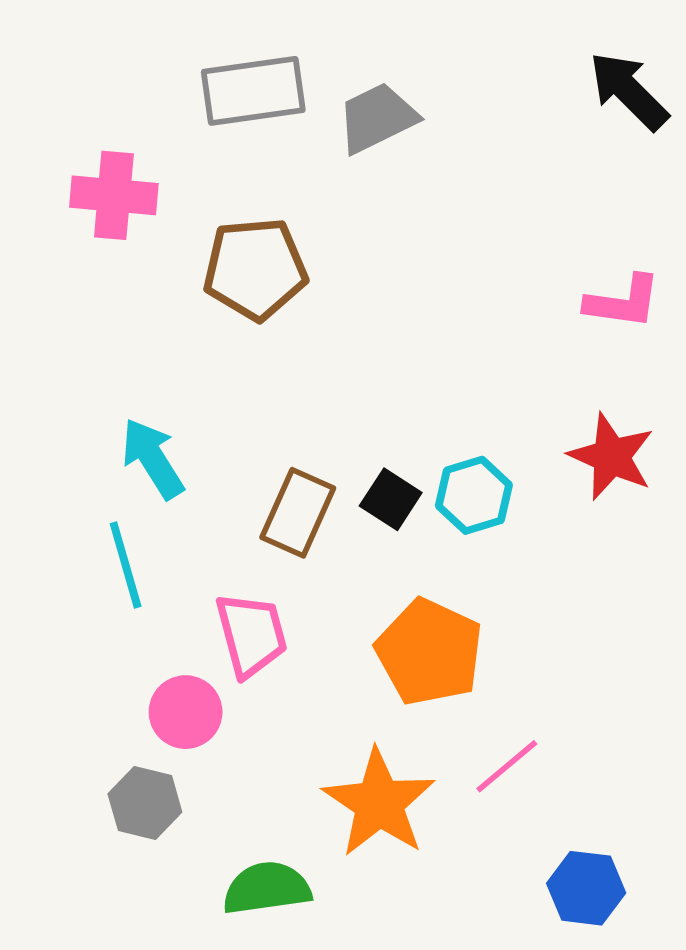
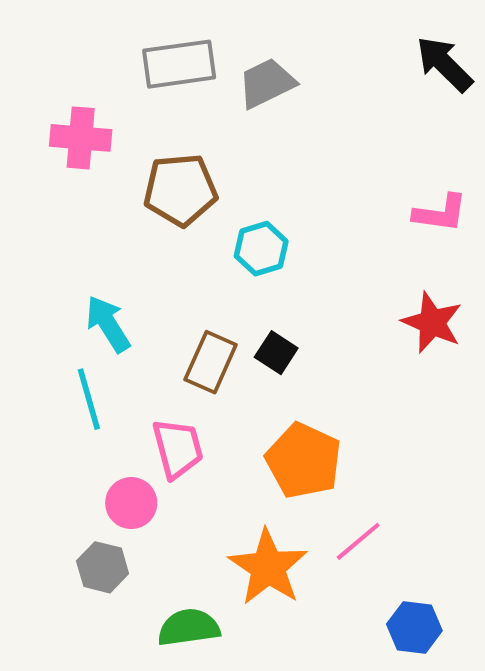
cyan hexagon: (474, 495) -> (261, 249), moved

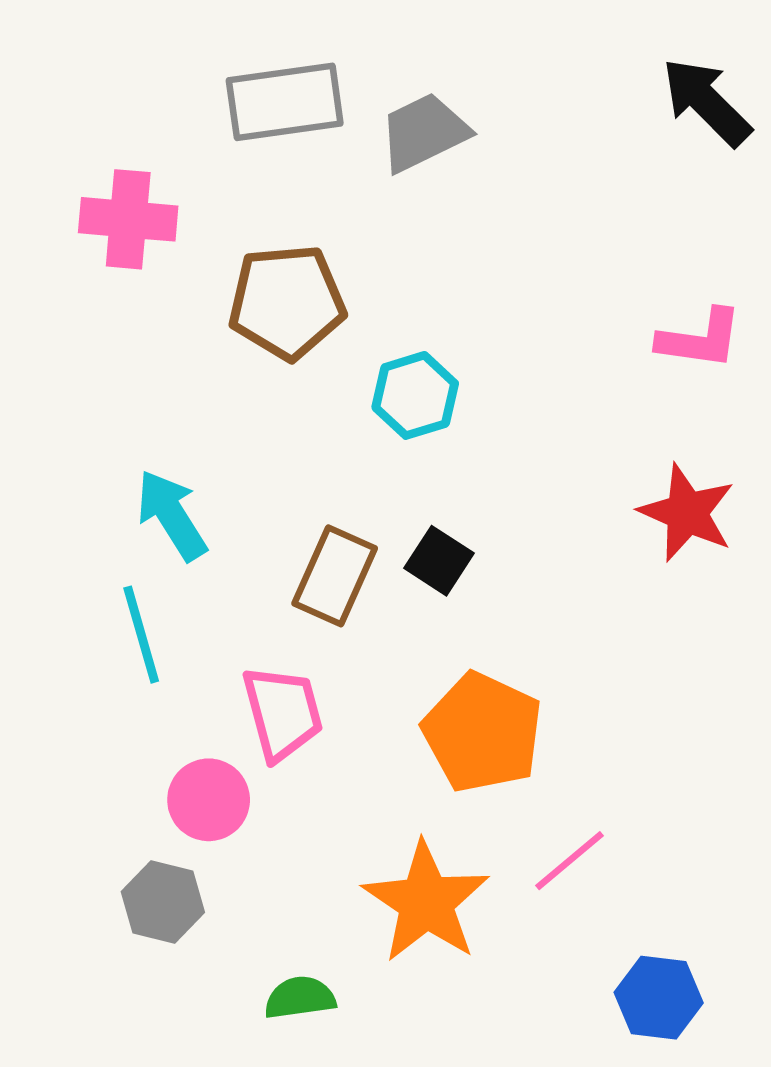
green semicircle: (189, 627) -> (300, 998), size x0.7

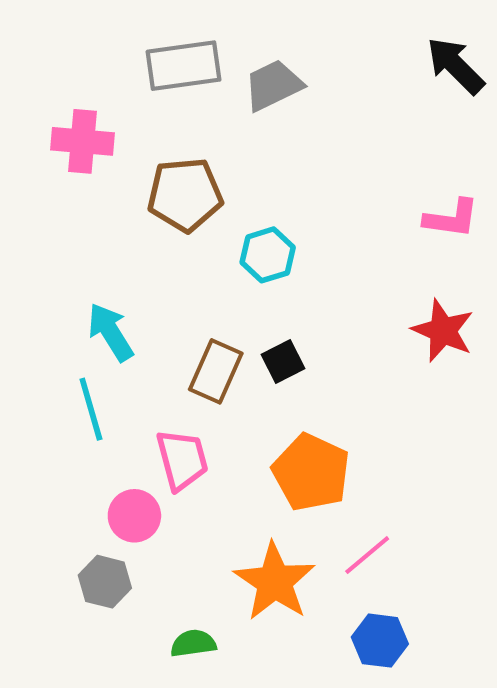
black square: (439, 561) -> (283, 362), turned 30
blue hexagon: (659, 998) -> (380, 641), moved

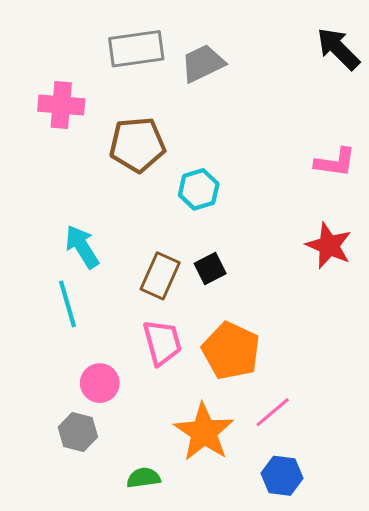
pink trapezoid: (182, 460) -> (162, 342), moved

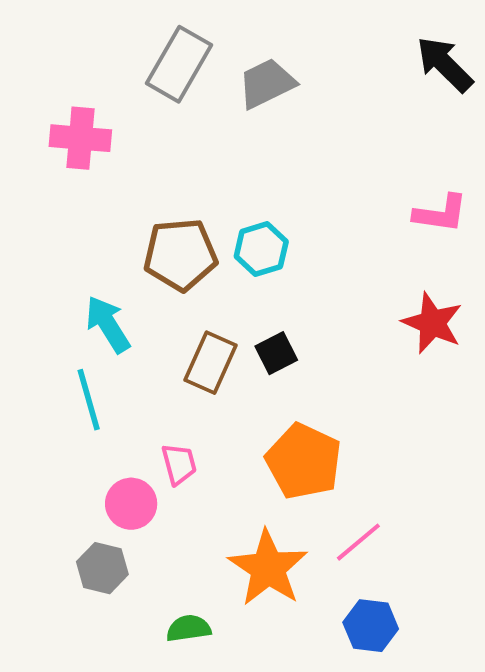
gray rectangle: (136, 49) -> (179, 64), turned -52
brown pentagon: (137, 145) -> (180, 255), moved
pink trapezoid: (162, 342) -> (179, 464), moved, size x0.7

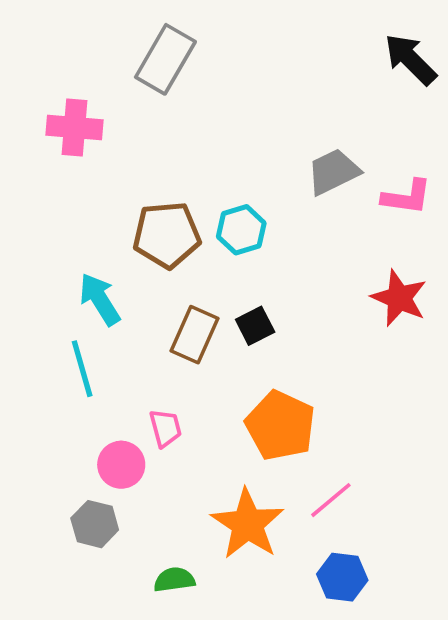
gray trapezoid: (267, 83) -> (333, 172), moved

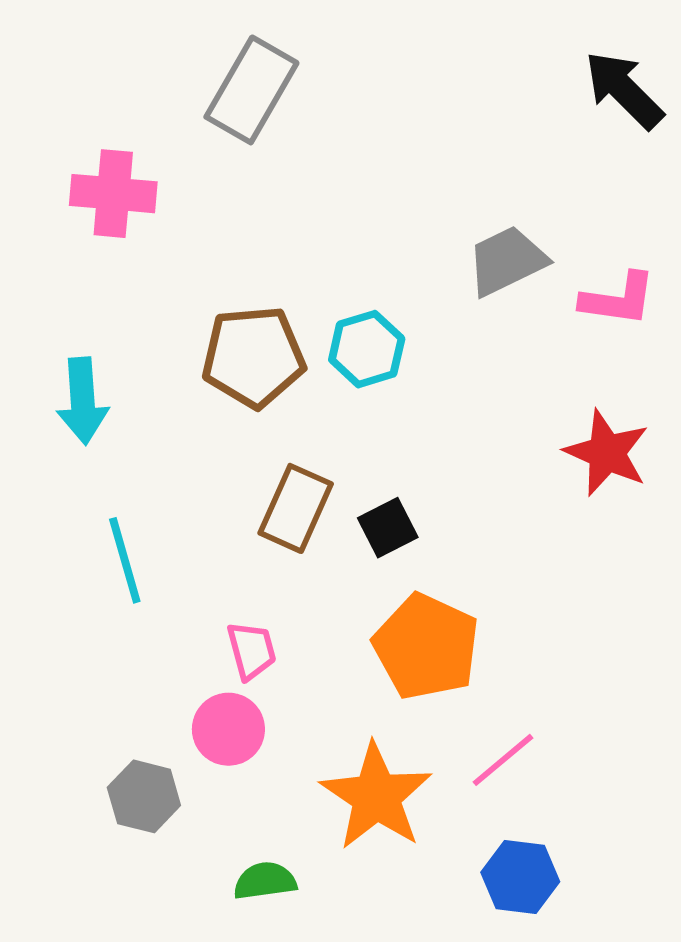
cyan arrow: (100, 299) -> (83, 401), moved, turned -152
black square: (255, 326) -> (388, 528), moved
pink circle: (121, 465) -> (228, 729), moved

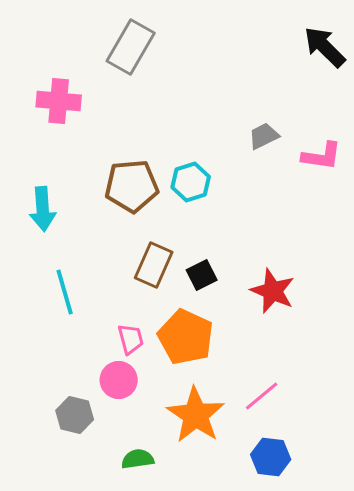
gray trapezoid: (507, 261) -> (264, 136), size x0.7
red star: (607, 453) -> (273, 291), moved
orange pentagon: (426, 647) -> (186, 337), moved

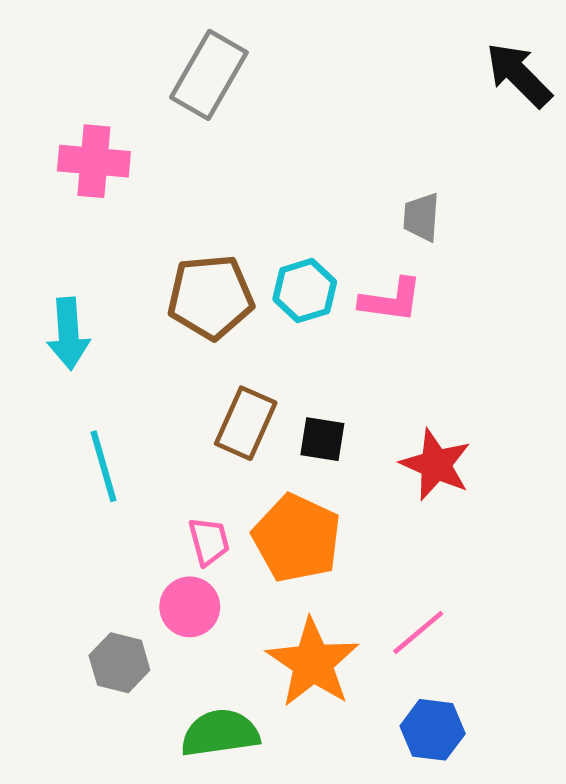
gray trapezoid: (264, 136) -> (421, 217), turned -60
pink L-shape: (322, 156) -> (391, 300), moved
black square: (202, 275) -> (322, 439), turned 36
green semicircle: (138, 459) -> (220, 733), size x1.5

